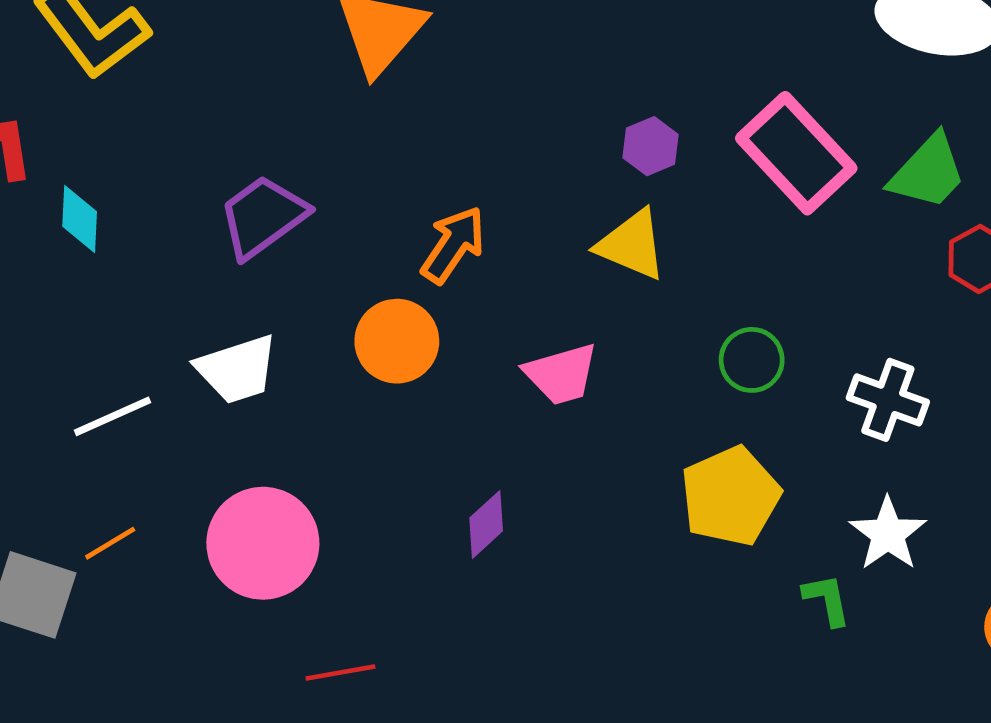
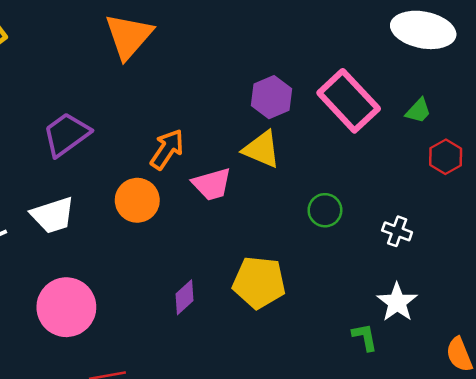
purple hexagon: (651, 146) -> (272, 97), size x1.4
green trapezoid: (928, 172) -> (418, 111), size x0.6
pink trapezoid: (561, 374) -> (212, 184), moved
white cross: (888, 400) -> (397, 231), size x0.7
yellow pentagon: (730, 496) -> (259, 282), moved, turned 30

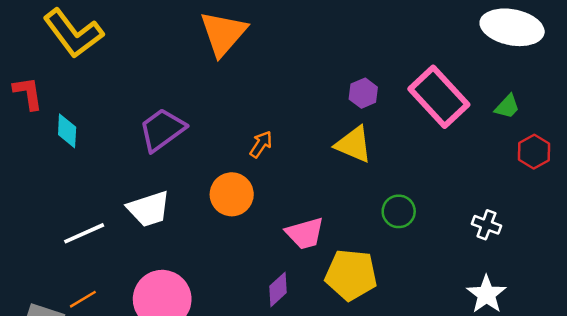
purple hexagon: (272, 97) -> (363, 93), size x0.7
orange arrow: (167, 149) -> (261, 144), size x0.7
pink trapezoid: (212, 184) -> (305, 233), moved
green circle: (325, 210) -> (399, 211), moved

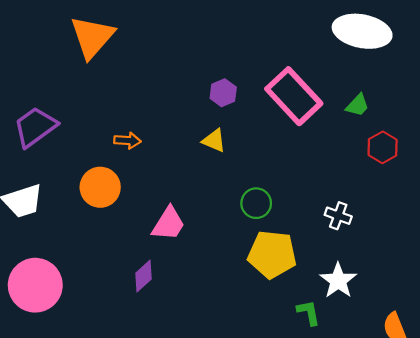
orange arrow: (261, 144) -> (127, 141), turned 60
yellow triangle: (354, 144) -> (214, 141), size x0.7
pink trapezoid: (305, 233) -> (168, 224), turned -42
yellow pentagon: (351, 275) -> (272, 254), moved

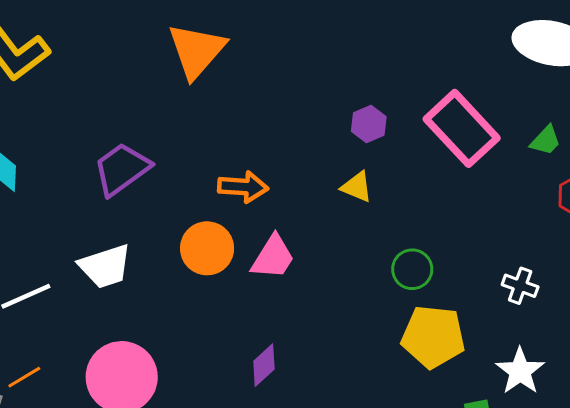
orange arrow: (127, 141) -> (243, 187), size x1.4
pink trapezoid: (168, 224) -> (273, 257), moved

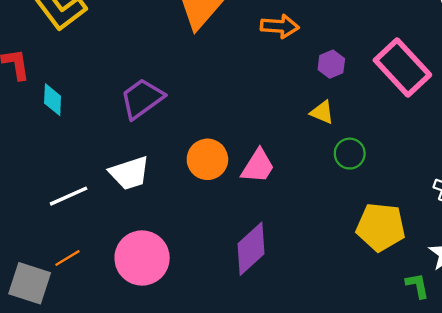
orange arrow: (243, 187) -> (280, 26), moved
green circle: (412, 269) -> (350, 154), moved
purple diamond: (264, 365) -> (251, 249), size x1.6

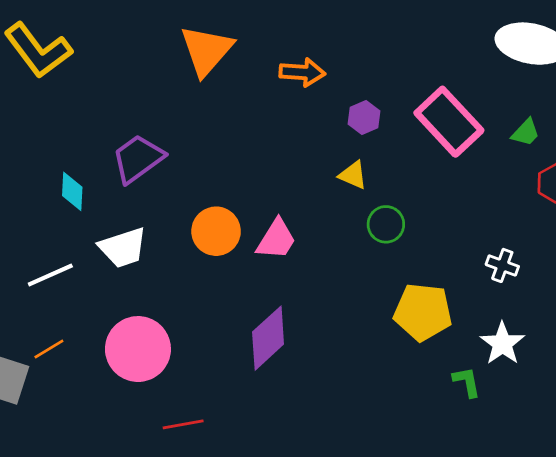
cyan diamond: (53, 100) -> (72, 191), moved

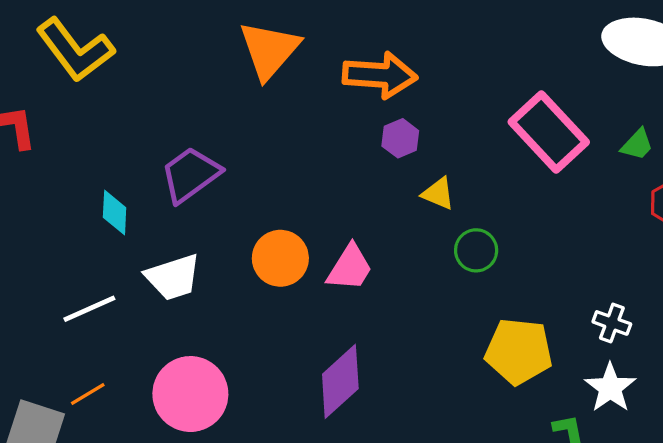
orange arrow: (302, 72) -> (380, 75), size x1.4
purple hexagon: (364, 118) -> (400, 138), moved
white cross: (502, 265) -> (612, 323), moved

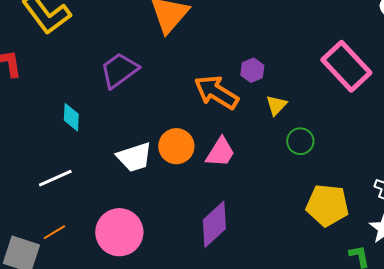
orange arrow: (380, 75) -> (216, 92), moved, turned -153
purple trapezoid: (190, 175) -> (119, 70), moved
yellow triangle: (438, 194) -> (276, 105), turned 50
white trapezoid: (173, 277) -> (134, 157), moved

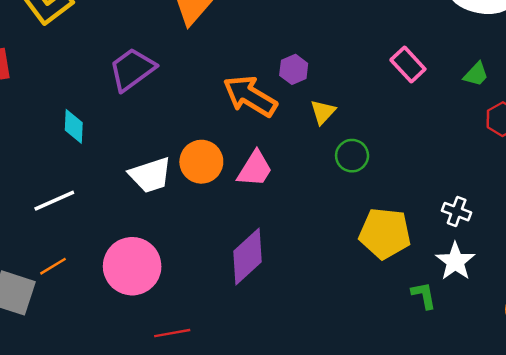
pink rectangle: (346, 66) -> (408, 64), size x0.6

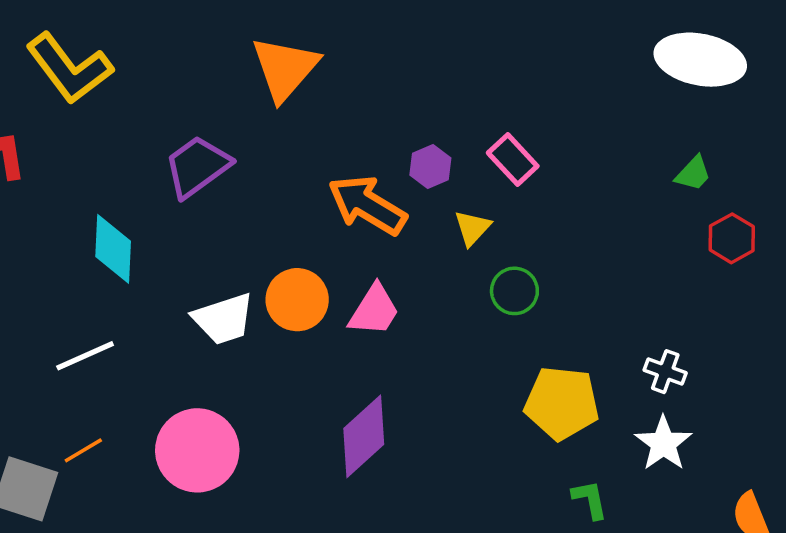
pink rectangle: (408, 64) -> (513, 159), moved
cyan diamond: (74, 126) -> (113, 249), size x1.4
green L-shape: (424, 295) -> (590, 499), moved

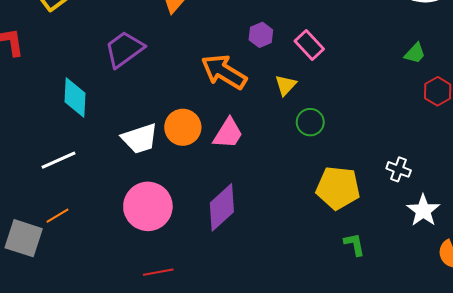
purple hexagon: (430, 166) -> (261, 35), moved
white star: (663, 443) -> (423, 210), moved
pink circle: (197, 450) -> (148, 206), moved

